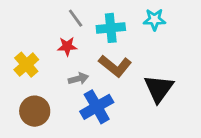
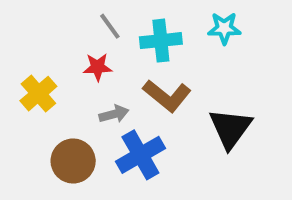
brown circle: (35, 111) -> (73, 161), moved

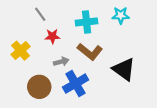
gray line: (110, 26) -> (40, 14), moved
black triangle: (230, 128) -> (124, 69), turned -30

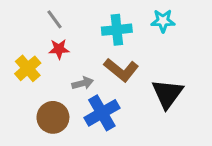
red star: (52, 36) -> (59, 49), moved
black triangle: (124, 69) -> (167, 94), turned 30

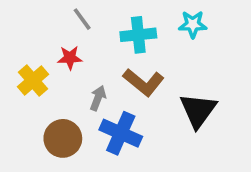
gray line: (54, 19) -> (82, 19), moved
gray arrow: (83, 83) -> (98, 98), turned -54
blue cross: (102, 113) -> (121, 133), turned -36

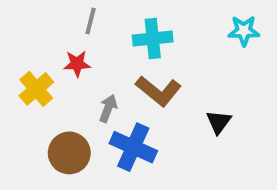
gray line: (82, 19) -> (91, 21), turned 50
cyan star: (193, 24) -> (244, 31), moved
black triangle: (198, 110) -> (219, 122), size x0.6

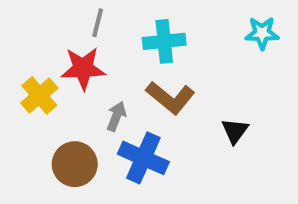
red star: (77, 64) -> (83, 68), size x1.5

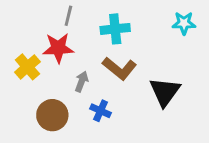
black triangle: (235, 131) -> (165, 92), size x1.6
blue cross: (143, 158) -> (101, 111), size x0.6

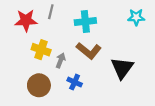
red star: (58, 48) -> (26, 20), moved
yellow cross: (27, 67) -> (41, 50), moved, turned -30

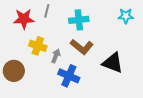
black triangle: (122, 68) -> (113, 63), turned -45
blue cross: (75, 82) -> (69, 76), size x1.5
brown circle: (39, 85) -> (14, 71), moved

